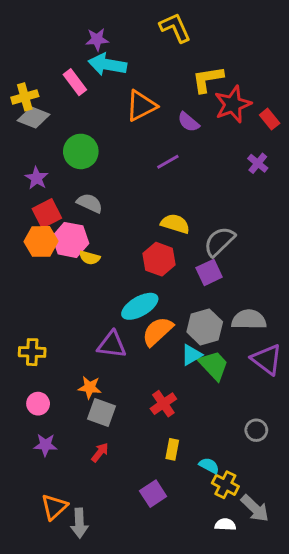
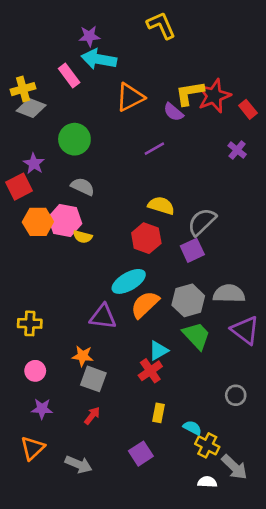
yellow L-shape: (208, 79) -> (190, 93), moved
red square: (47, 213) -> (19, 187), moved
cyan triangle: (191, 355) -> (158, 351), moved
orange triangle: (54, 507) -> (32, 448), moved
gray arrow: (79, 523) -> (79, 464), moved, turned -65

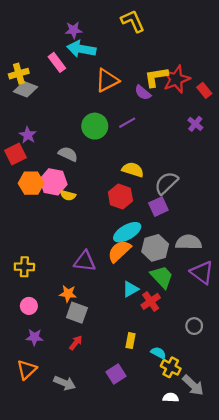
green circle: (74, 139) -> (95, 126), moved
cyan ellipse: (129, 281) -> (127, 232), moved
red cross: (150, 371) -> (151, 301), moved

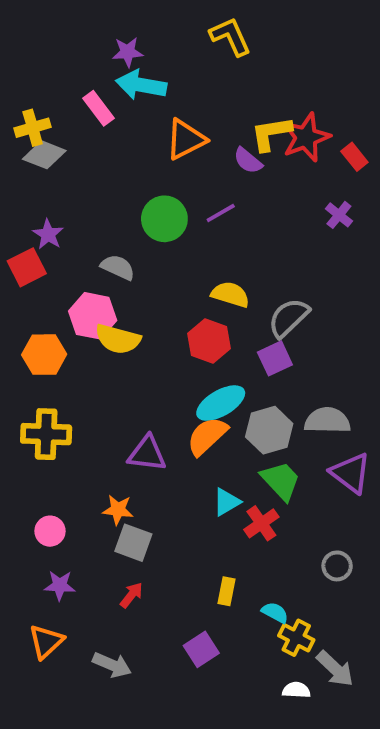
orange hexagon: (31, 183) -> (44, 355), moved
yellow semicircle: (68, 195) -> (118, 339), size x1.6
yellow cross: (24, 267) -> (46, 434), moved, size x1.4

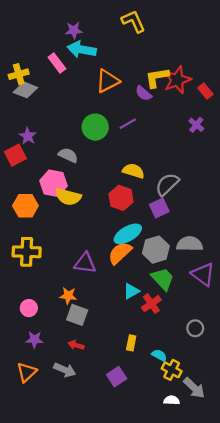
red arrow: (131, 595) -> (76, 345), turned -112
gray arrow: (112, 665) -> (65, 370), moved

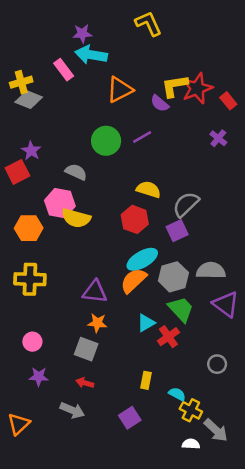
orange star: (68, 296) -> (97, 323), moved
orange triangle: (27, 372) -> (19, 424), moved

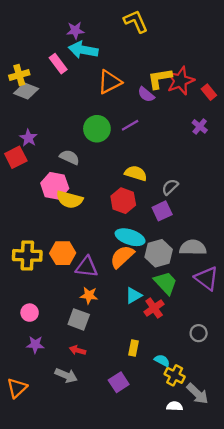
gray semicircle: (186, 204) -> (170, 187), size x0.7
orange hexagon: (29, 228) -> (63, 253), moved
cyan ellipse: (142, 259) -> (130, 237), turned 48

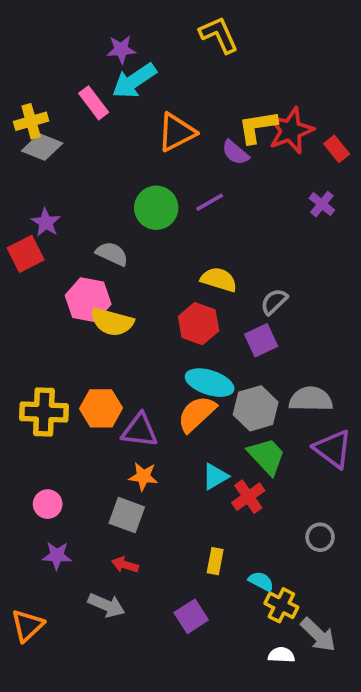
cyan arrow: (83, 50) -> (134, 81), turned -44

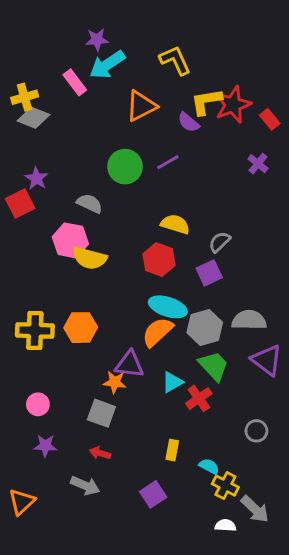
yellow L-shape: (219, 35) -> (175, 60), moved
purple triangle: (140, 430) -> (129, 364), moved

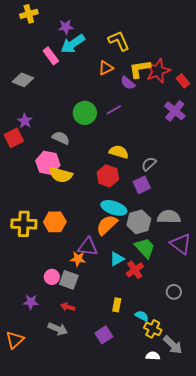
yellow cross: (25, 97) -> (29, 14), moved
orange triangle: (141, 106) -> (106, 68), moved, size x0.7
purple cross: (258, 164) -> (175, 111), size x1.5
pink circle: (38, 404) -> (52, 277), moved

